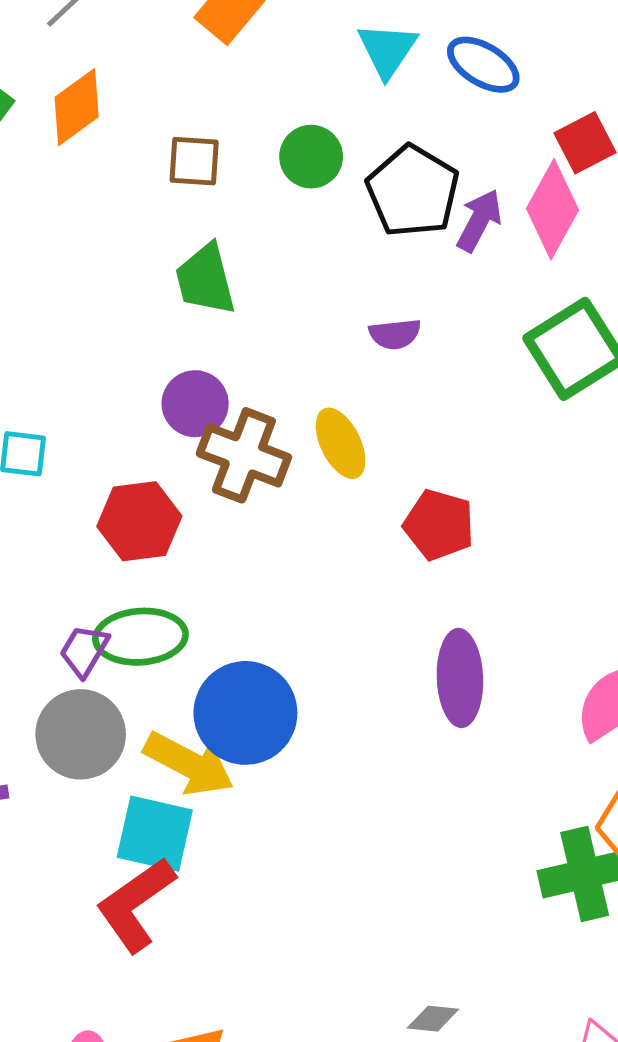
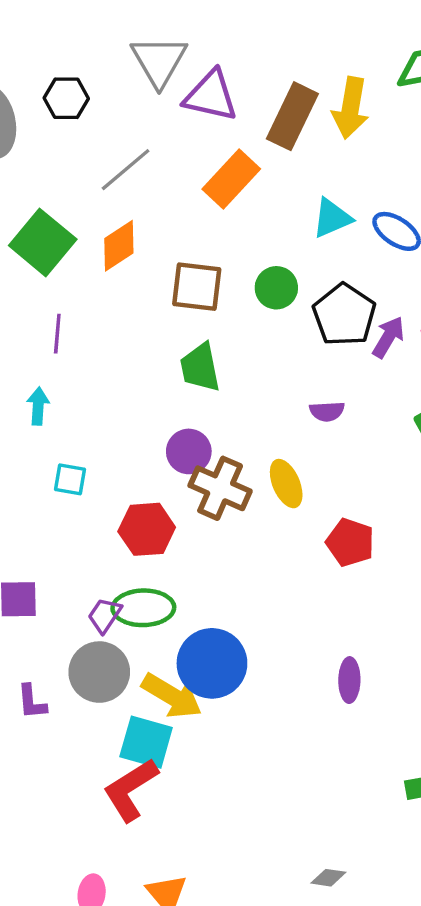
cyan triangle: (387, 50) -> (332, 218), turned 30
brown square: (194, 161) -> (197, 287), size x1.4
purple ellipse: (460, 678) -> (349, 680), moved, size x0.7

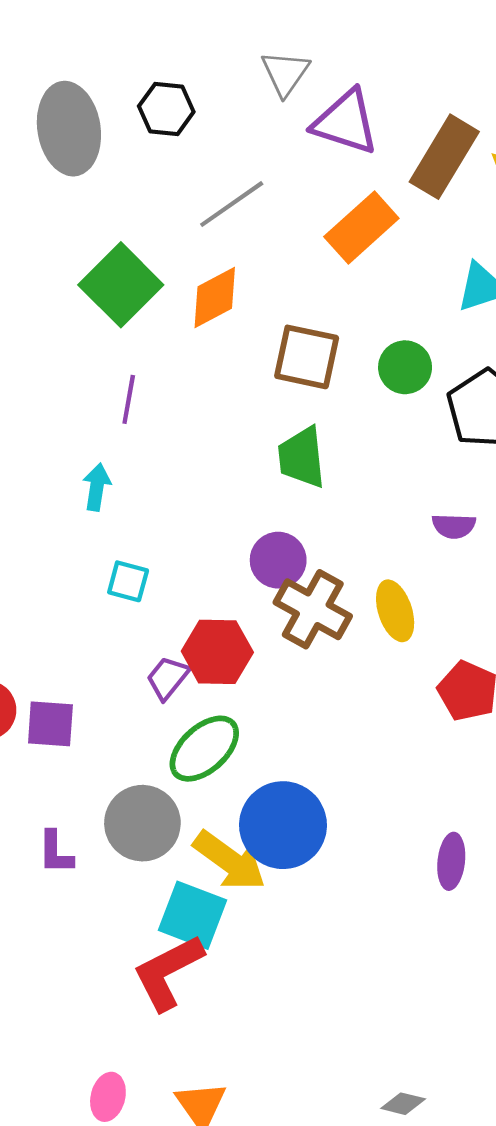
gray triangle: (159, 61) -> (285, 73), size x0.7
green ellipse: (143, 608) -> (204, 749), turned -46
purple trapezoid: (105, 615) -> (168, 678), moved

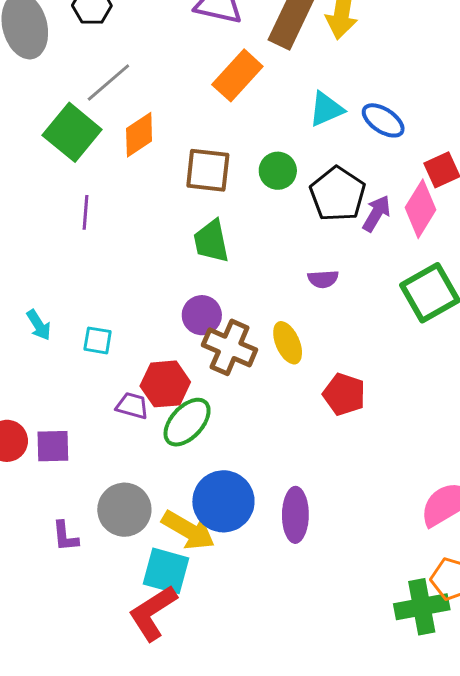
gray line: (232, 204) -> (108, 83), moved
cyan arrow: (97, 487) -> (39, 325), moved, turned 144
purple trapezoid: (168, 678) -> (132, 406), turned 72
green ellipse: (204, 749) -> (187, 422), moved
purple ellipse: (451, 861) -> (295, 515), moved, size x1.4

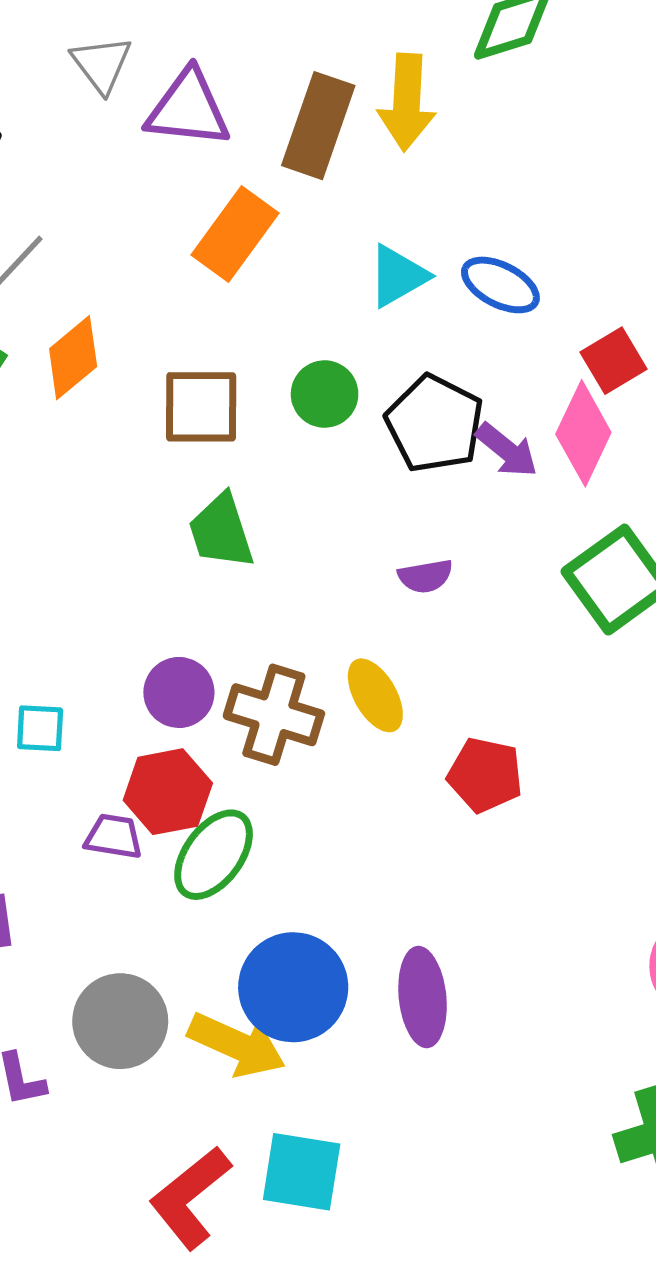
purple arrow: (376, 213) -> (507, 450), turned 105
purple circle: (202, 315) -> (179, 692), moved
cyan square: (166, 571) -> (302, 1172), moved

